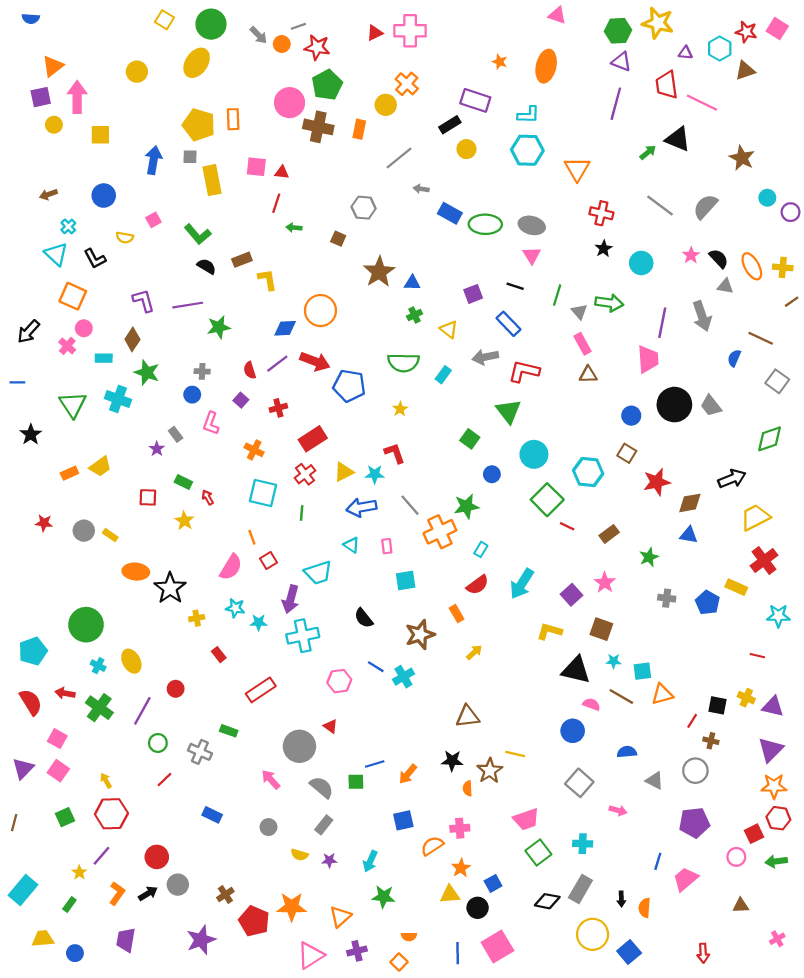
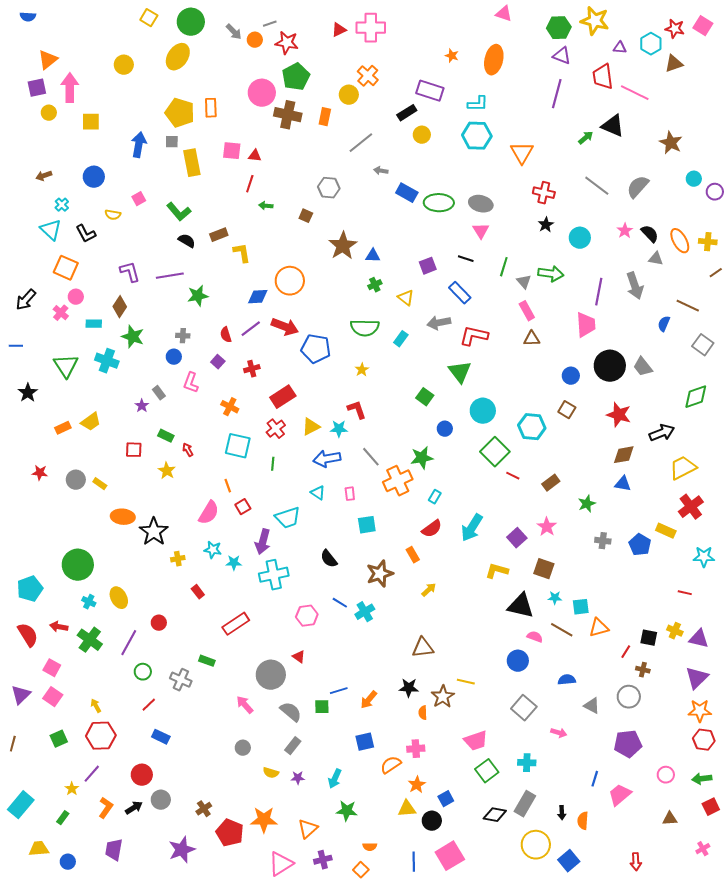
red star: (657, 482) -> (619, 415), moved, turned 30
blue rectangle: (212, 815) -> (161, 737), moved
red square: (754, 834) -> (711, 807), moved

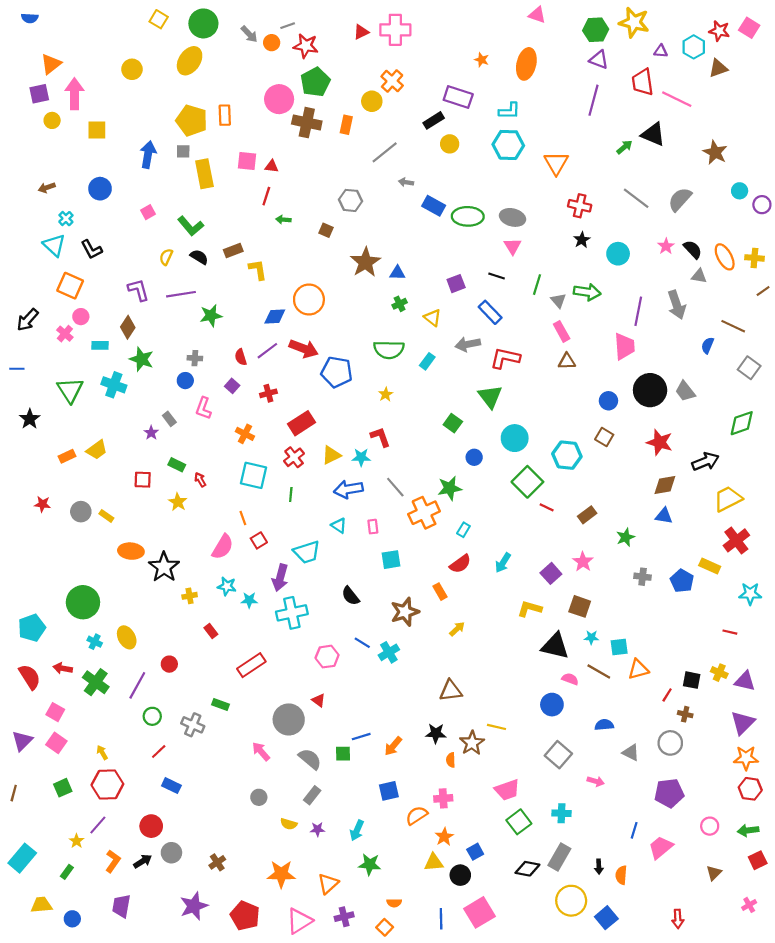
yellow semicircle: (113, 215) -> (166, 257), moved, turned 105
cyan arrow: (472, 528) -> (503, 563), size x0.7
brown triangle: (670, 819) -> (714, 873), turned -42
red pentagon: (230, 833) -> (245, 916), moved

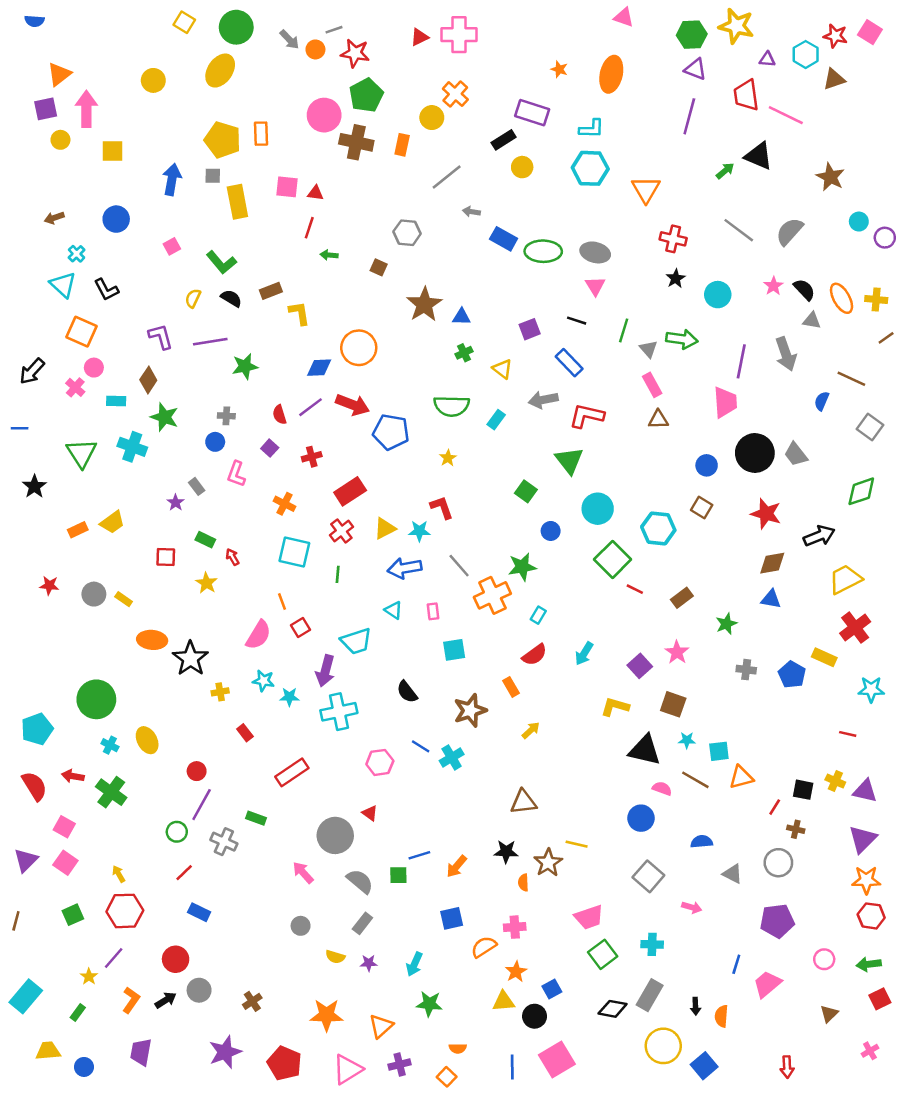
purple line: (137, 685) -> (202, 805), moved

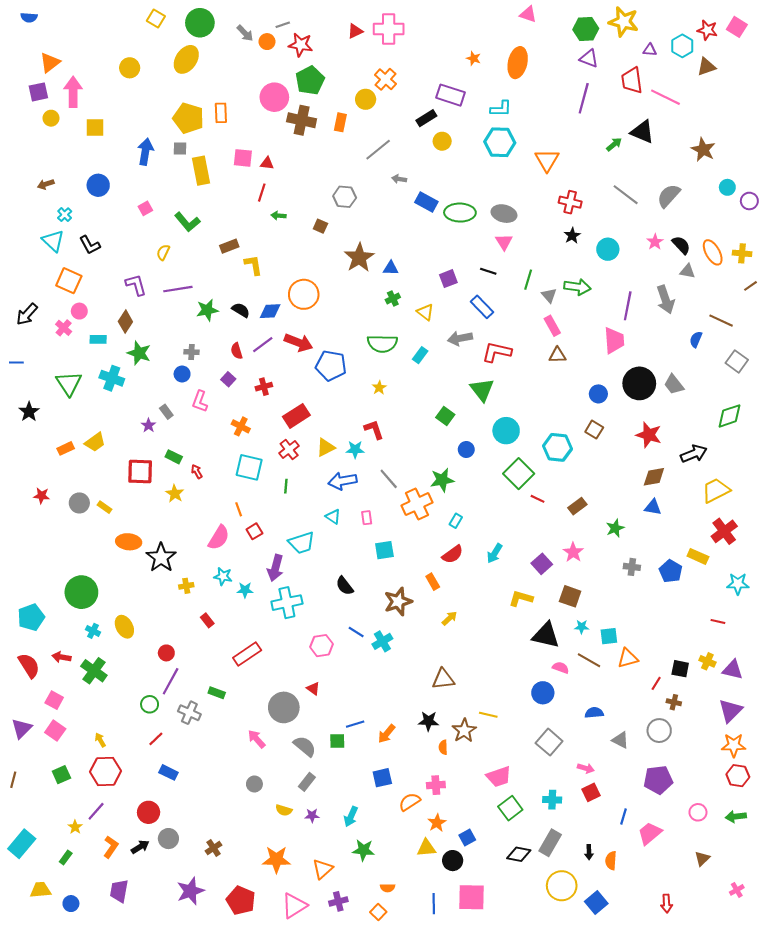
black semicircle: (231, 298) -> (241, 310), moved
red square: (166, 557) -> (140, 472), size x1.5
red square: (880, 999) -> (591, 792), moved
pink square: (557, 1060) -> (471, 897), turned 32

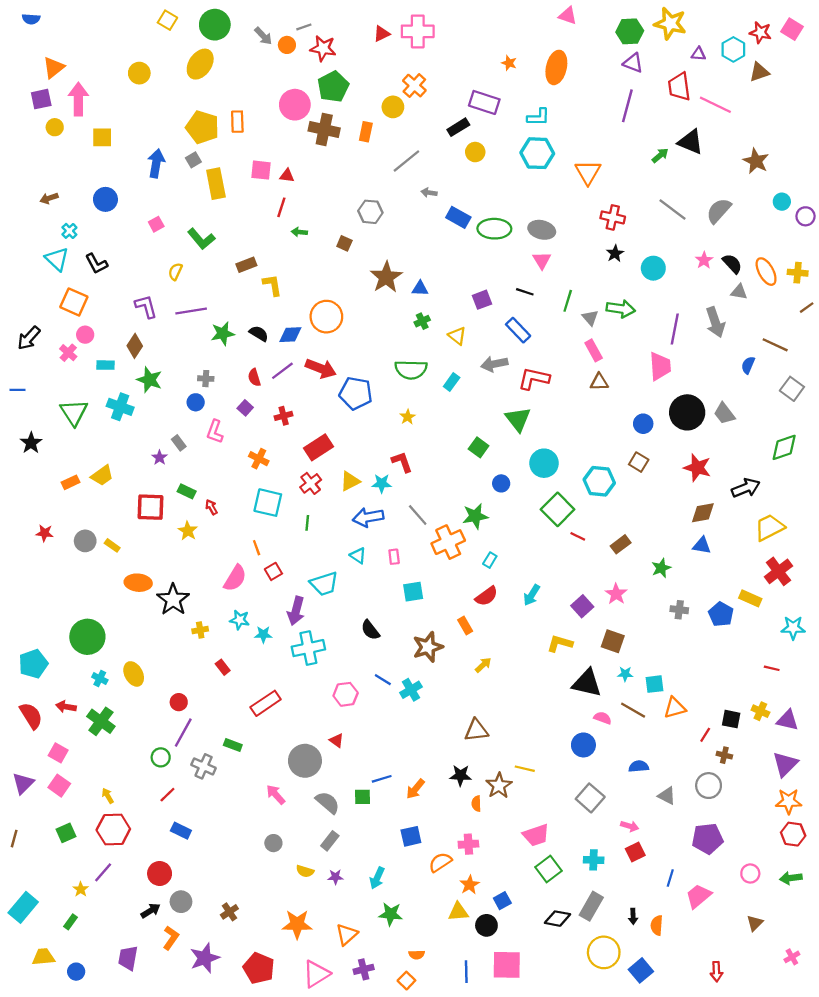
gray square: (180, 149) -> (193, 160), turned -32
orange L-shape: (111, 847) -> (171, 938), moved

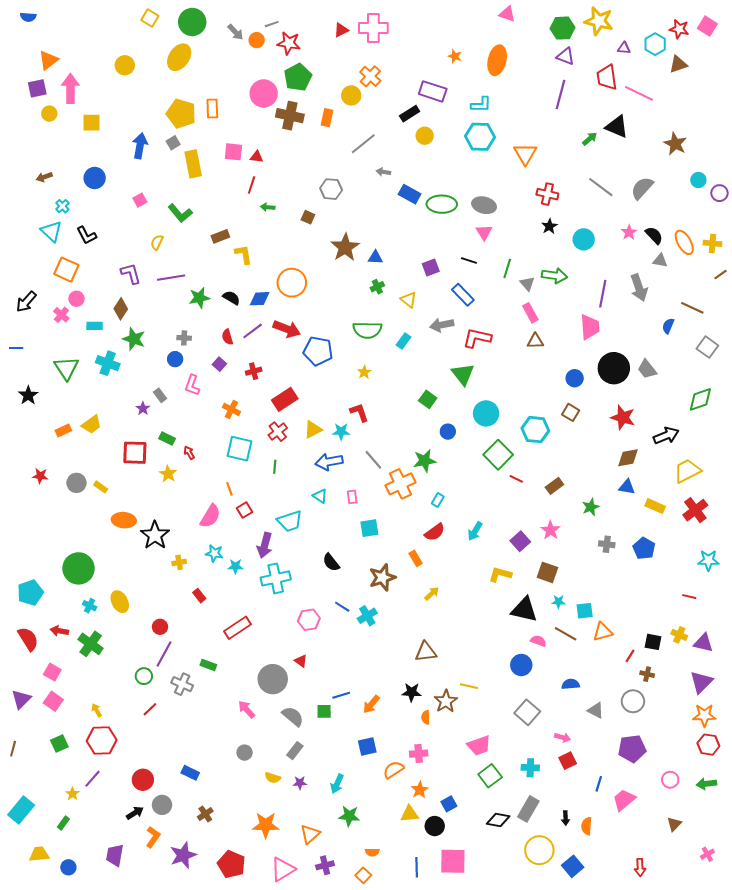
yellow rectangle: (750, 598) -> (655, 506), moved
blue rectangle: (181, 831) -> (190, 773), moved

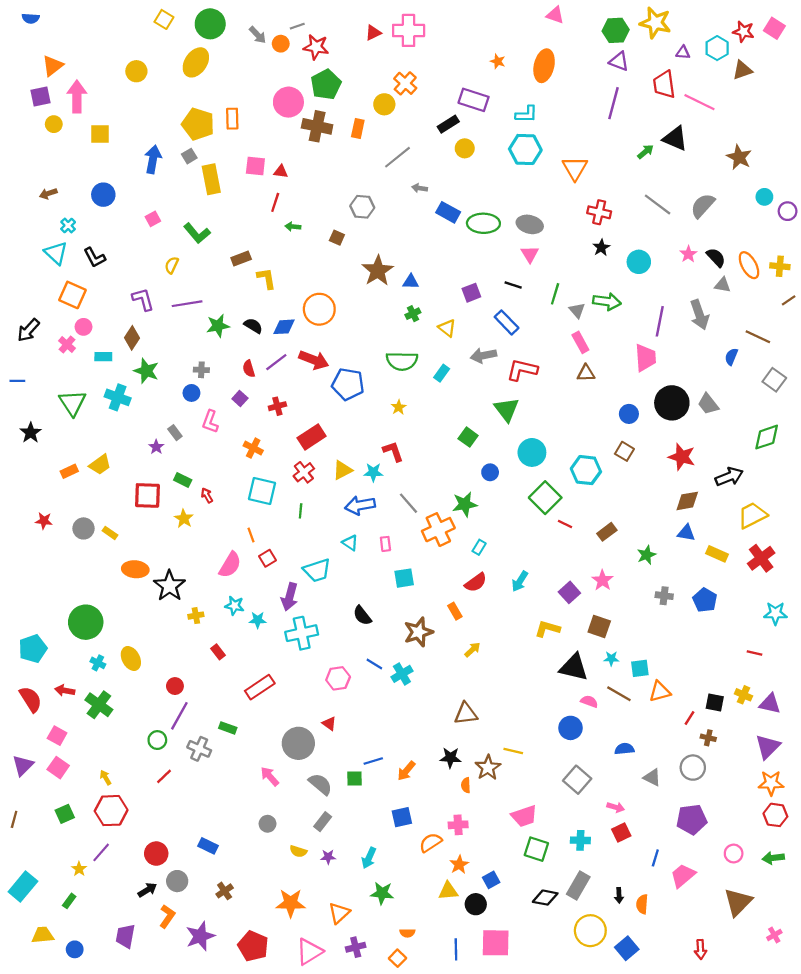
green square: (490, 776) -> (536, 849), turned -35
brown triangle: (674, 824) -> (738, 902), size x1.8

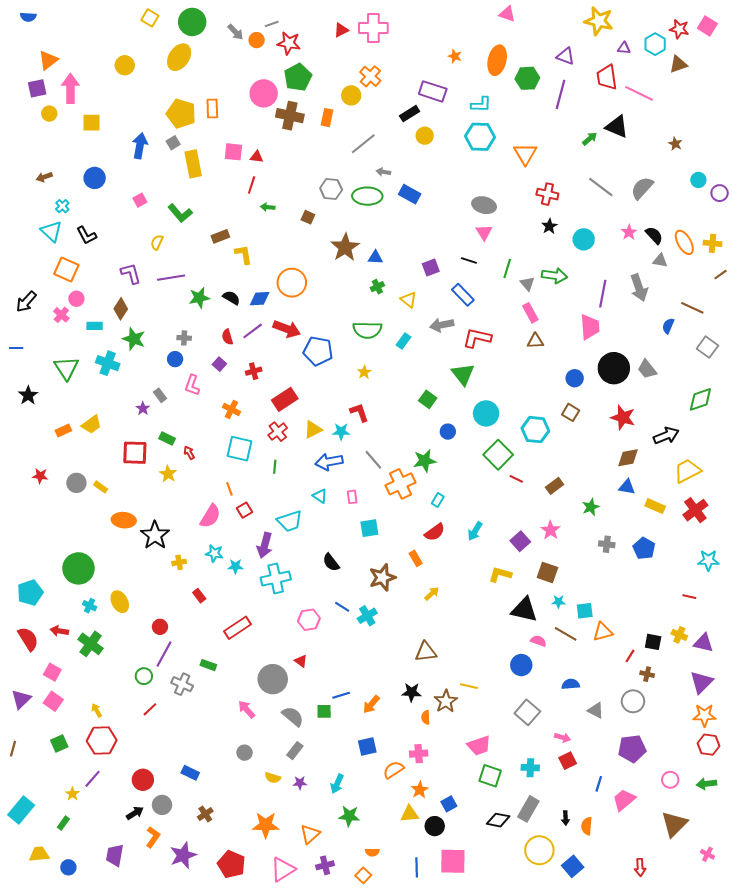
green hexagon: (616, 30) -> (527, 78), moved
brown star: (739, 157) -> (675, 144), size x0.6
green ellipse: (483, 223) -> (367, 196), moved
pink cross: (774, 935) -> (707, 854), turned -32

